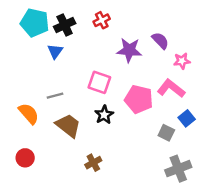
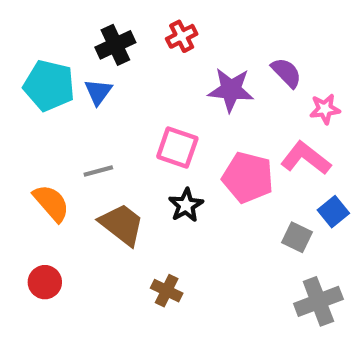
cyan pentagon: (35, 23) -> (49, 85), moved
brown cross: (93, 163) -> (167, 291), turned -35

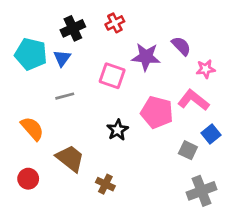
pink square: (177, 147) -> (112, 76), moved
gray line: (98, 171) -> (65, 96), moved
brown trapezoid: (122, 224) -> (70, 158), moved

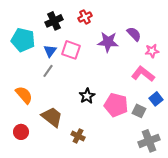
blue triangle: (62, 58) -> (50, 51), moved
pink square: (112, 76) -> (71, 50), moved
gray line: (65, 96) -> (48, 71), turned -40
pink pentagon: (157, 112) -> (116, 105), moved

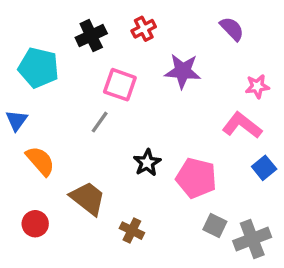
purple semicircle: (134, 34) -> (232, 29), moved
blue triangle: (50, 51) -> (17, 120), moved
gray line: (48, 71) -> (100, 122), moved
gray square: (139, 111) -> (215, 225), moved

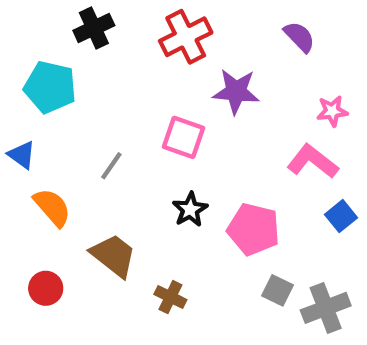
red cross: (144, 29) -> (186, 37), size x1.6
black cross: (91, 36) -> (94, 28), moved
pink square: (120, 85) -> (184, 137), moved
blue triangle: (17, 120) -> (22, 155), turned -30
gray line: (100, 122) -> (111, 166), moved

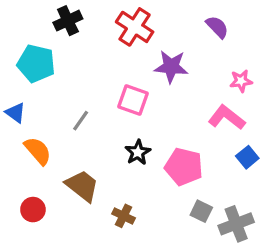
red cross: (186, 37) -> (135, 27), turned -30

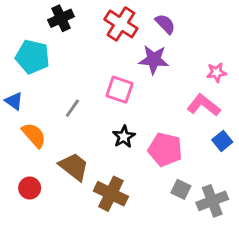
purple semicircle: (217, 27) -> (165, 24), moved
brown cross: (123, 216) -> (111, 194), size x1.6

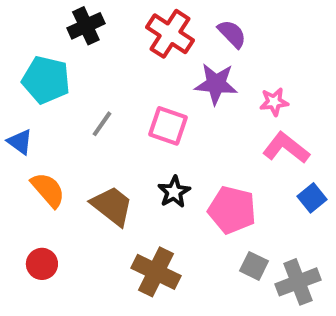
pink star: (217, 72) -> (274, 102), moved
gray line: (72, 108) -> (102, 124), moved
brown trapezoid: (74, 167) -> (112, 206), moved

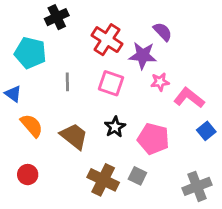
red cross: (170, 34) -> (107, 40), moved
purple semicircle: (232, 34) -> (163, 32), moved
pink star: (274, 102) -> (160, 82), moved
gray line: (102, 124) -> (67, 82), turned -36
gray square: (254, 266) -> (137, 176), moved

